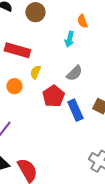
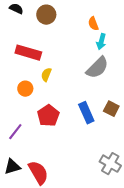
cyan arrow: (69, 39) -> (101, 42), moved
gray semicircle: (74, 73) -> (97, 68), moved, size x1.4
red pentagon: (53, 96) -> (48, 116), moved

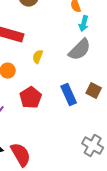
yellow semicircle: (46, 75) -> (38, 57), moved

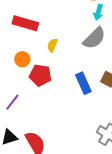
red pentagon: (31, 98) -> (40, 75), moved, turned -30

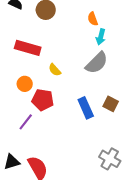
yellow semicircle: (52, 45) -> (55, 70), turned -64
purple line: (12, 102) -> (26, 122), moved

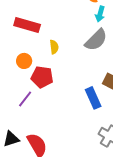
yellow semicircle: (55, 70) -> (54, 47), turned -144
blue rectangle: (86, 108) -> (93, 98), moved

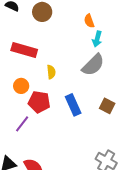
blue rectangle: (93, 98) -> (73, 105), moved

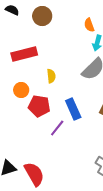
red rectangle: (24, 50) -> (24, 54), turned -30
purple line: (22, 124) -> (57, 128), moved

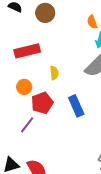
red pentagon: (39, 106) -> (42, 103), turned -30
purple line: (57, 128) -> (27, 125), moved

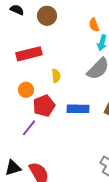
blue rectangle: (76, 106) -> (78, 109), turned -65

